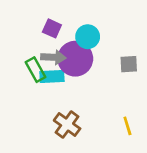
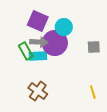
purple square: (52, 28) -> (38, 21), size x1.5
brown cross: (67, 125) -> (38, 91), moved

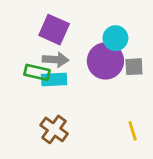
cyan circle: (64, 27) -> (115, 38), moved
purple circle: (55, 43) -> (105, 61), moved
green rectangle: (26, 51) -> (37, 72), turned -48

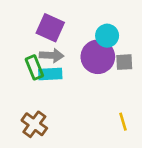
green rectangle: (37, 72) -> (34, 67), turned 55
brown cross: (54, 129) -> (34, 124), moved

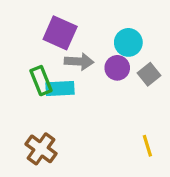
gray arrow: (52, 55) -> (79, 62), moved
purple circle: (98, 57) -> (117, 68), size x0.6
gray square: (124, 62) -> (149, 74), turned -36

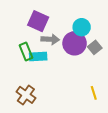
purple circle: (117, 68) -> (75, 43), size x1.5

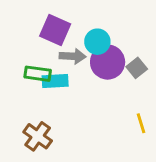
cyan circle: (82, 27) -> (97, 42), moved
green rectangle: (26, 51) -> (38, 74), turned -60
yellow line: (94, 93) -> (141, 123), moved

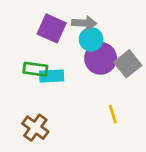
gray arrow: (73, 56) -> (84, 23), moved
gray square: (137, 68) -> (128, 64), size x1.4
yellow line: (141, 123) -> (113, 114), moved

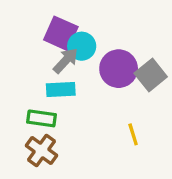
gray arrow: (84, 23) -> (66, 61), moved, turned -50
cyan circle: (91, 39) -> (82, 46), moved
green rectangle: (35, 69) -> (42, 118), moved

